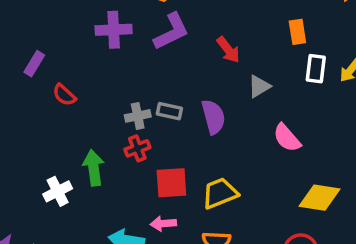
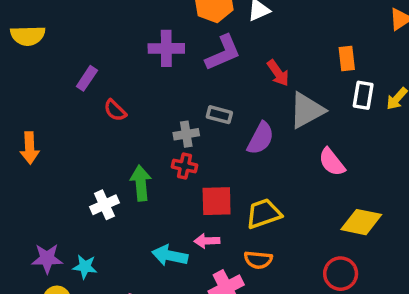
gray triangle: (259, 86) -> (307, 110), size x1.6
gray rectangle: (169, 111) -> (219, 115), moved
purple semicircle: (213, 117) -> (261, 138), turned 40
red cross: (137, 148) -> (185, 166), turned 30

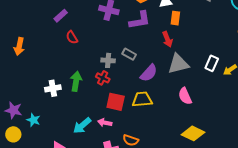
orange rectangle: (347, 58) -> (175, 18), moved
yellow trapezoid: (264, 214) -> (142, 99), moved
cyan arrow: (170, 256) -> (82, 126), turned -66

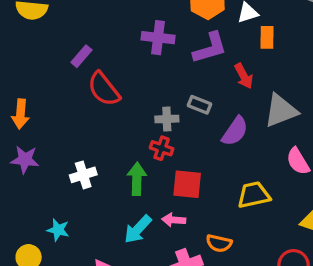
red semicircle: (72, 37) -> (104, 89), size x1.6
red arrow: (167, 39) -> (244, 76), moved
green arrow: (76, 81) -> (137, 179), moved
yellow trapezoid: (142, 99) -> (254, 195), moved
purple star: (14, 110) -> (25, 160), moved

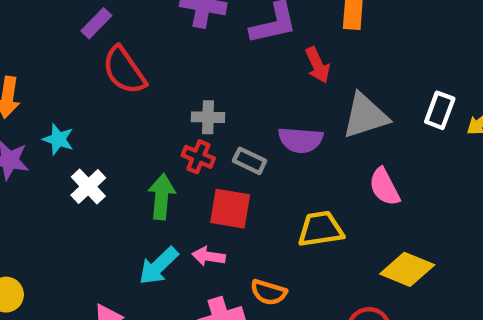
gray rectangle: (199, 105) -> (250, 161), moved
purple semicircle: (235, 131) -> (301, 140), turned 56
white cross: (83, 175) -> (88, 186), turned -30
cyan star: (58, 230) -> (58, 139), moved

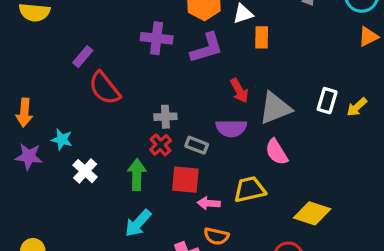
red arrow: (318, 65) -> (239, 91), moved
red cross: (198, 157) -> (161, 145), turned 30
pink semicircle: (384, 187) -> (277, 152), moved
pink arrow: (209, 256) -> (209, 203), moved

